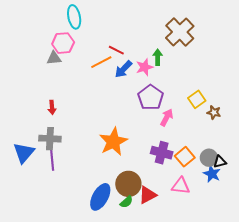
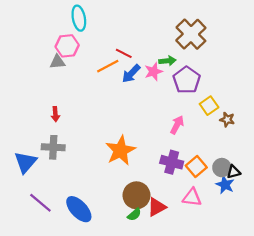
green arrow: (158, 57) -> (167, 61), turned 84
purple pentagon: (151, 97) -> (187, 80), moved
purple line: (52, 159) -> (40, 203), moved, turned -45
blue ellipse: (100, 197) -> (79, 209), moved, turned -72

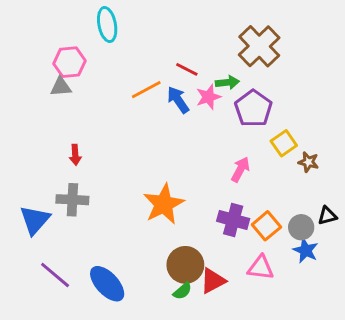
pink hexagon: (67, 46) -> (70, 62), moved
red line: (124, 53) -> (187, 69), moved
gray triangle: (57, 62) -> (61, 87), moved
blue arrow: (131, 74) -> (178, 100), turned 102
black triangle: (234, 172) -> (327, 216), moved

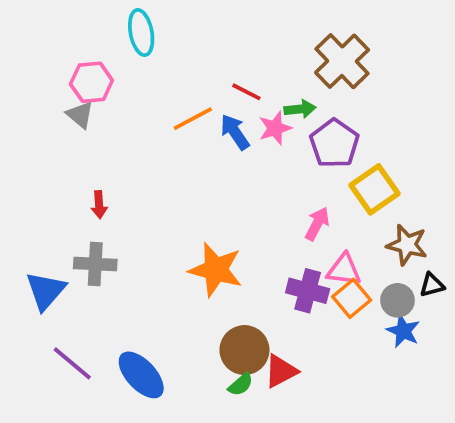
gray triangle: (61, 87) -> (80, 115), turned 45
yellow square: (284, 143) -> (375, 189), size x1.4
brown star: (308, 162) -> (407, 245), moved, size x1.5
orange star: (164, 204) -> (216, 270), turned -30
pink triangle: (261, 268) -> (344, 270), moved

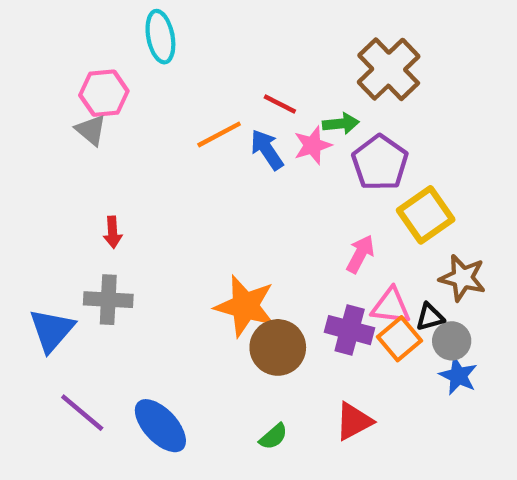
black triangle: (432, 285) -> (430, 317), moved
brown circle: (244, 350) -> (278, 347), moved
red triangle: (281, 371) -> (354, 421), moved

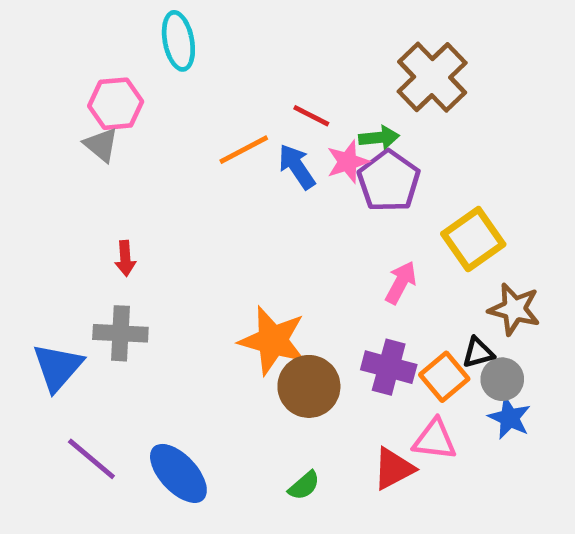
purple pentagon: (380, 163) -> (389, 181), moved
pink triangle: (391, 306) -> (435, 440), moved

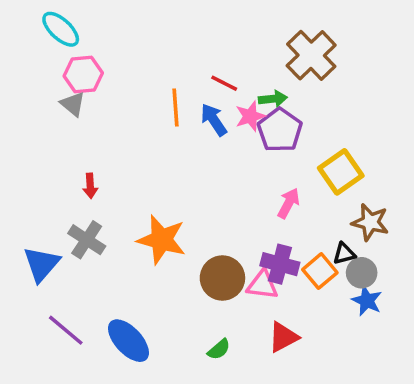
cyan ellipse: (178, 41) -> (61, 29), moved, turned -36
orange line: (244, 150) -> (175, 108), turned -66
gray cross: (120, 333) -> (87, 240), turned 30
orange star: (273, 341) -> (162, 240), moved
pink triangle: (435, 440) -> (262, 285), moved

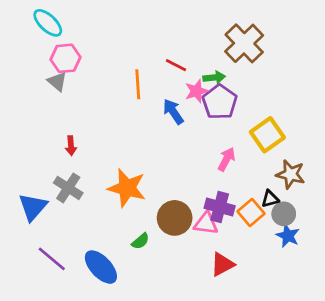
blue arrow: (214, 120) -> (173, 112), moved
green semicircle: (219, 349) -> (140, 241), moved

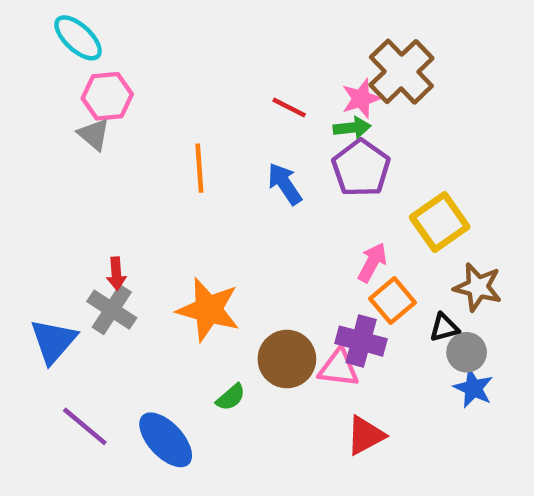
orange line: (138, 84) -> (199, 168), moved
pink star: (196, 91) -> (361, 99), moved
red arrow: (71, 146) -> (116, 274), moved
orange square: (251, 212) -> (392, 301), moved

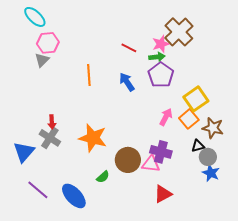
gray triangle: (94, 134) -> (42, 60), turned 35
orange square: (392, 301) -> (189, 119), moved

